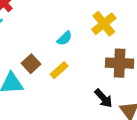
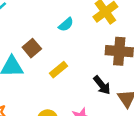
yellow rectangle: (59, 70) -> (58, 70), moved

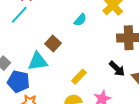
yellow rectangle: (58, 70) -> (79, 77), moved

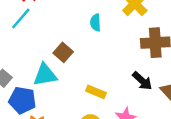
cyan semicircle: (80, 20) -> (95, 23), turned 136
yellow rectangle: (79, 77) -> (96, 92), turned 70

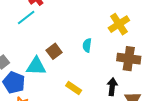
cyan semicircle: (95, 23) -> (87, 45), moved
black arrow: (142, 81) -> (112, 87), turned -138

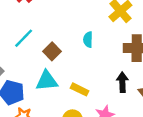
cyan line: (26, 18) -> (24, 38), moved
cyan triangle: (36, 66) -> (47, 81), moved

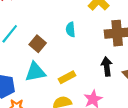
yellow rectangle: (80, 89) -> (67, 77), turned -49

